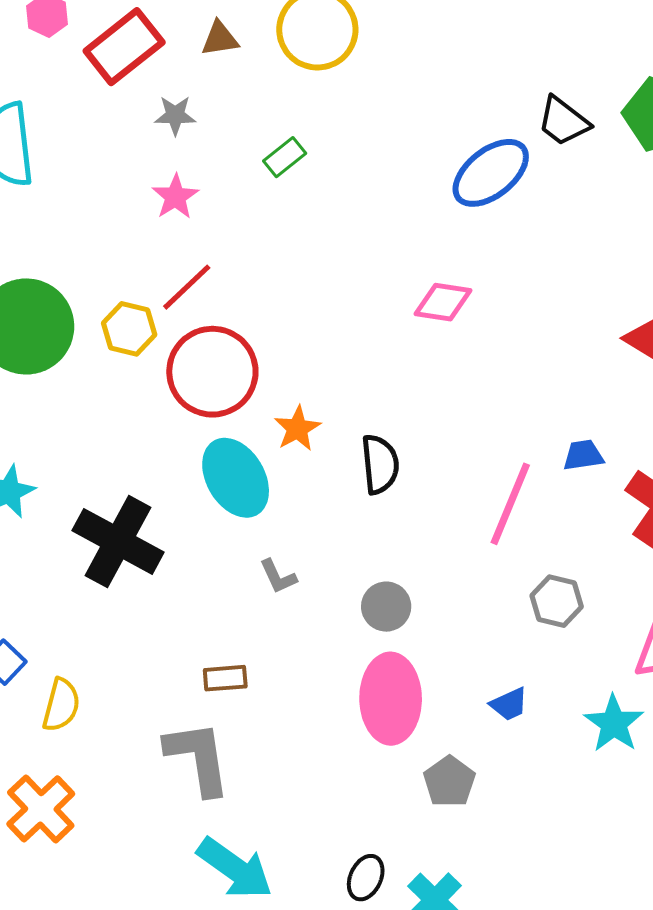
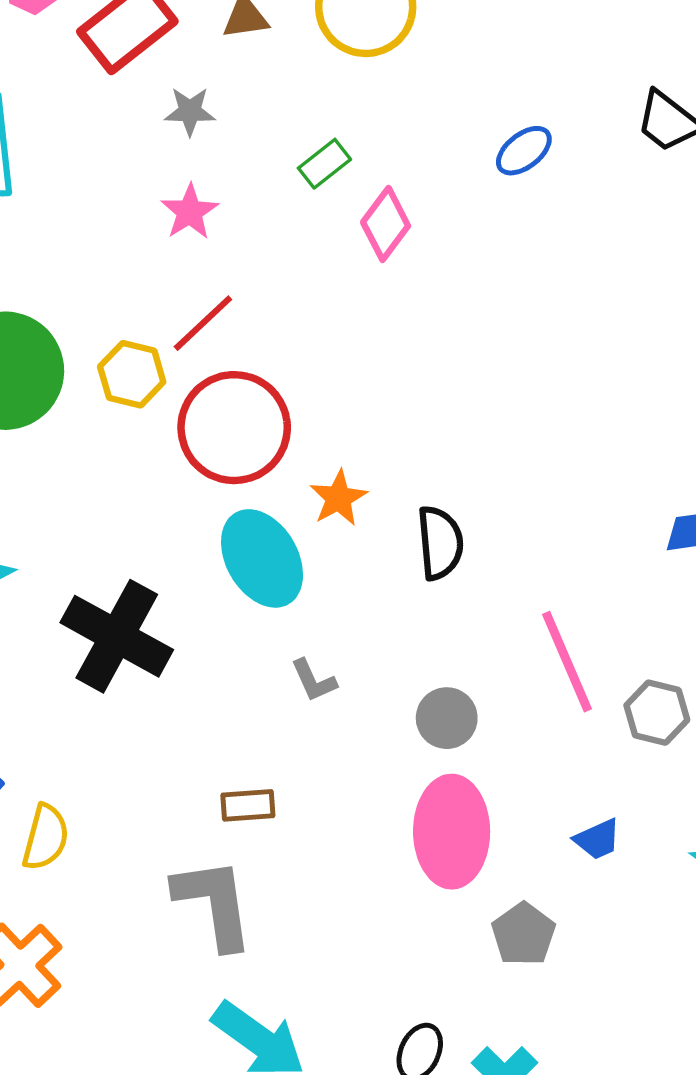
blue ellipse: (491, 173) -> (524, 151), moved, size x0.6
pink diamond: (443, 302) -> (386, 224), moved, turned -62
pink line: (510, 504) -> (567, 662), moved, turned -46

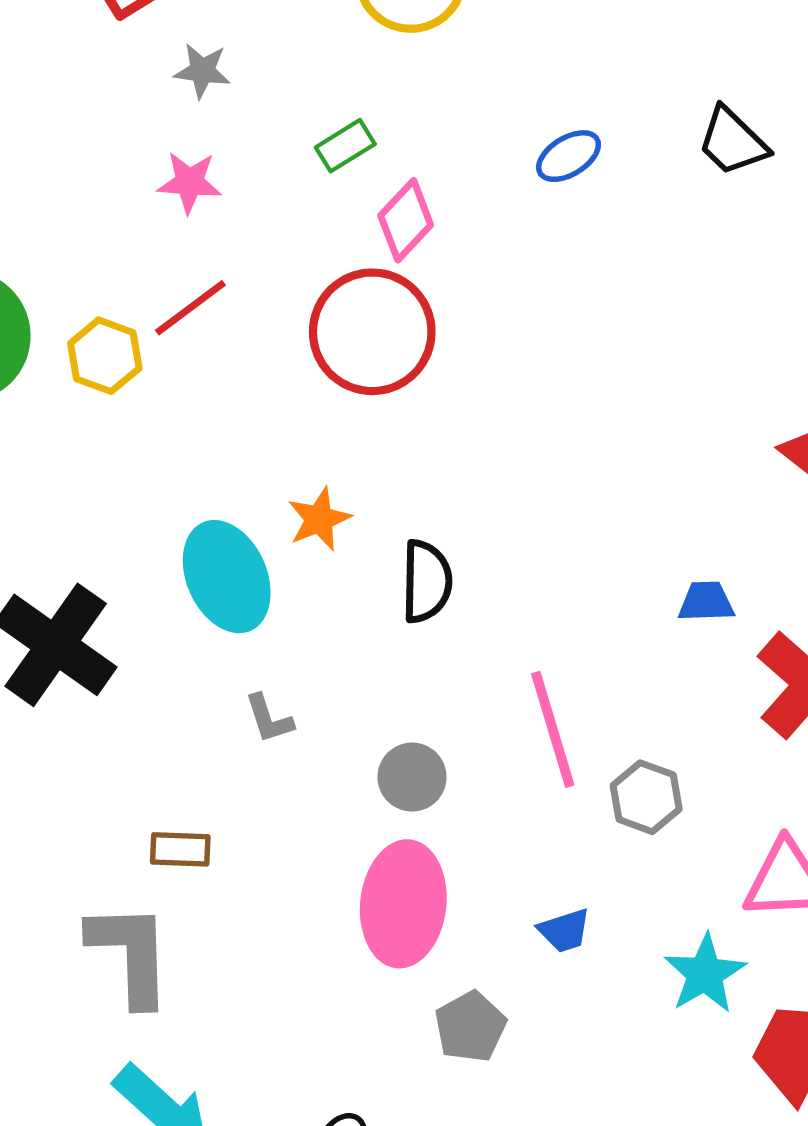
pink star: (190, 212) -> (189, 182), turned 30
red circle: (234, 428) -> (372, 332), moved

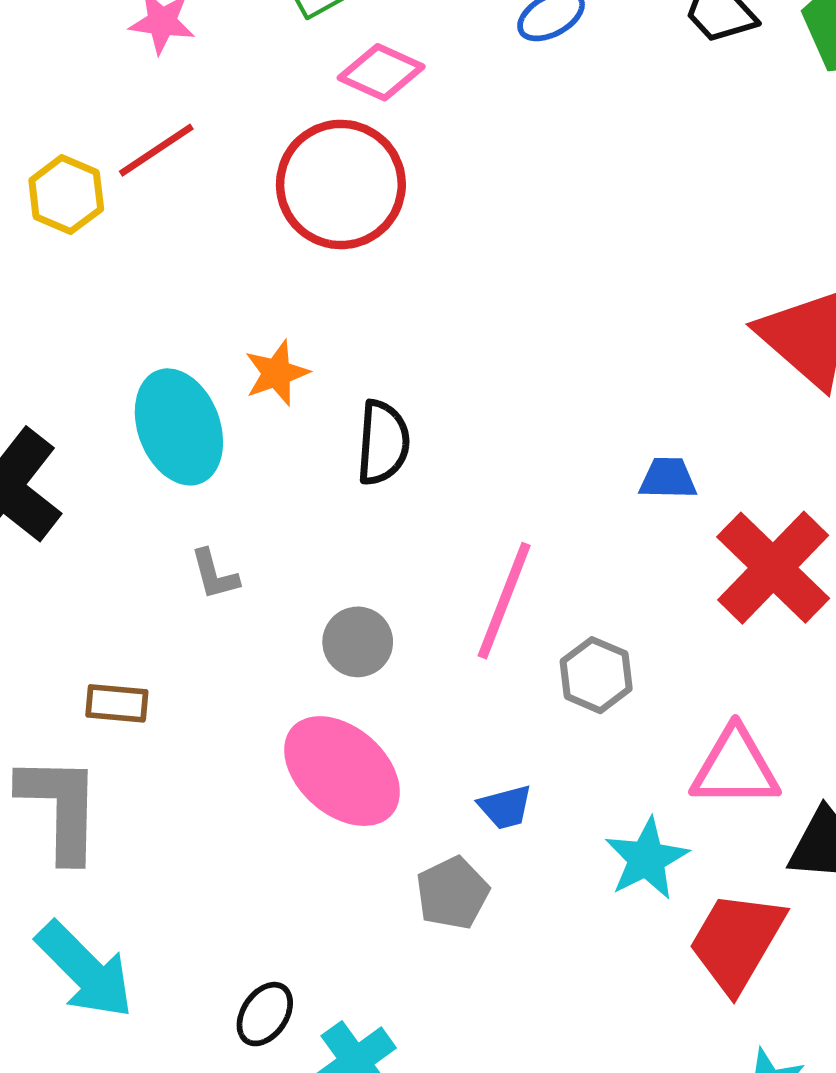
pink diamond: (406, 220) -> (381, 72), turned 68
pink line: (553, 729) -> (504, 601), turned 35
pink ellipse: (403, 904) -> (342, 771), turned -58
gray pentagon: (470, 1027) -> (452, 893), moved

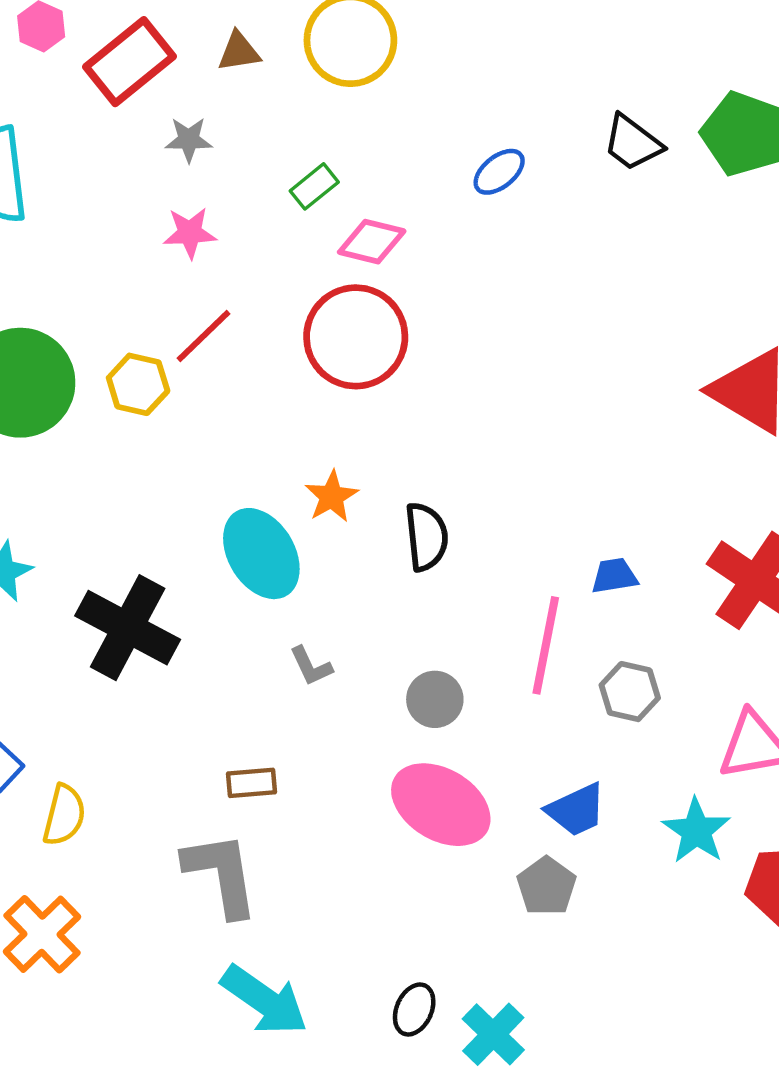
blue trapezoid: (668, 478) -> (614, 576), moved
blue trapezoid: (505, 807) -> (576, 810), size x1.4

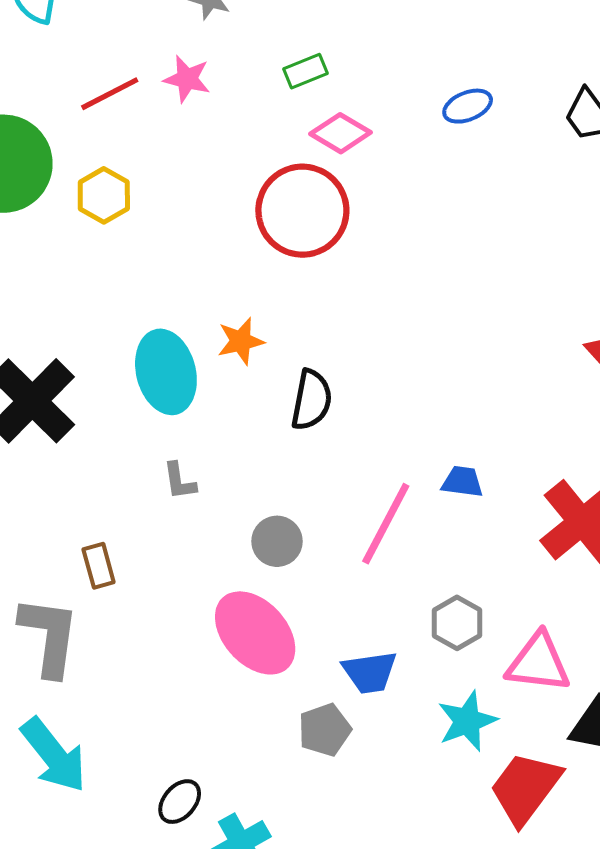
red line: (204, 336) -> (110, 94), moved
gray hexagon: (630, 692) -> (457, 623), moved
brown rectangle: (252, 783) -> (99, 566), turned 63

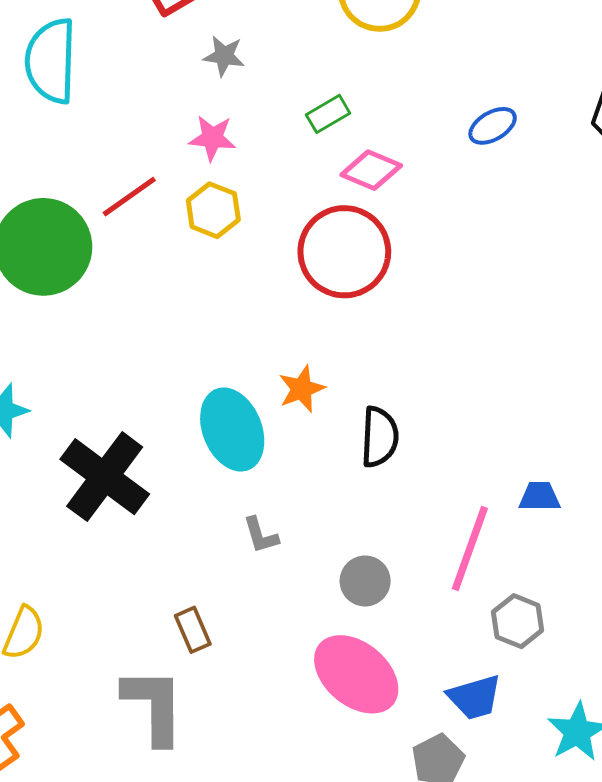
red line: (110, 94) -> (129, 197), moved
yellow hexagon: (104, 195) -> (213, 210), moved
gray hexagon: (457, 623) -> (518, 621), moved

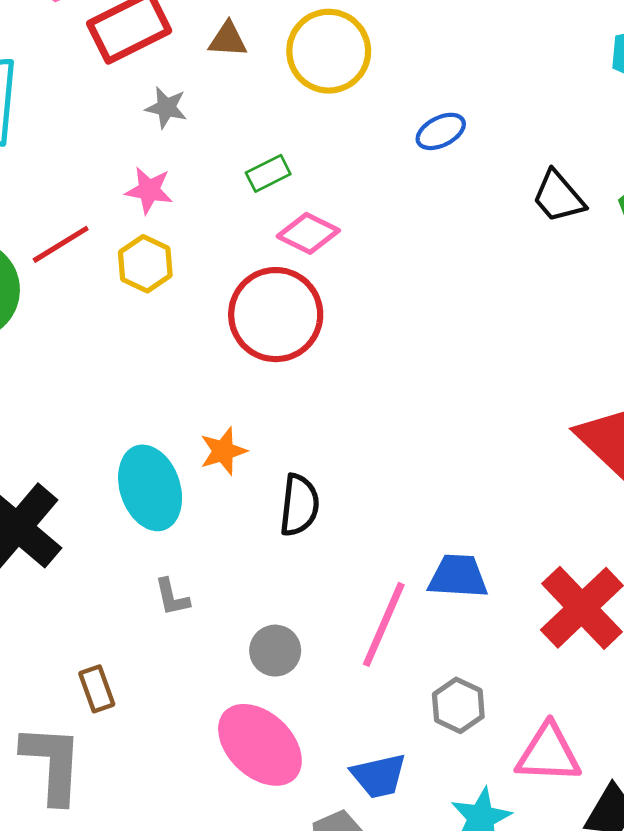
blue ellipse: (493, 126) -> (441, 131), moved
blue trapezoid: (540, 497) -> (458, 576), size x1.4
gray hexagon: (518, 621) -> (458, 705), moved

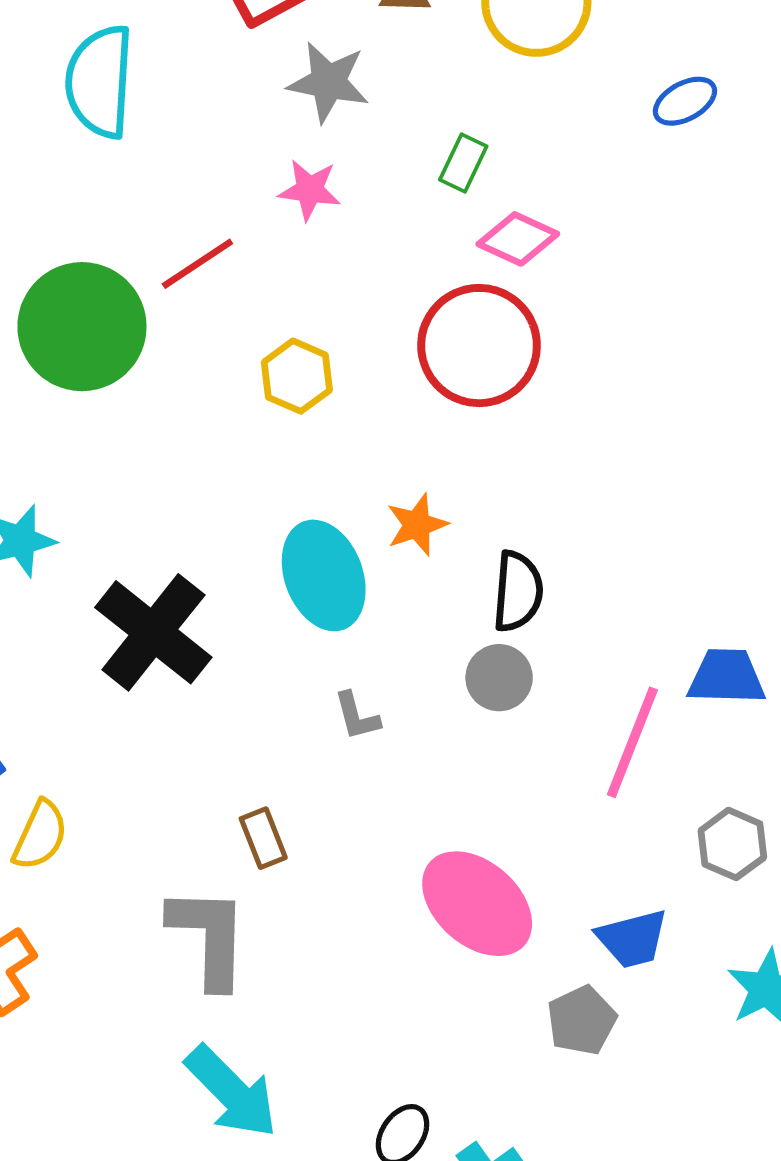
gray star: (166, 108) -> (328, 82), size x1.5
green rectangle: (268, 173) -> (463, 163), turned -36
yellow hexagon: (145, 264) -> (297, 376), moved
gray circle: (275, 651) -> (499, 678), moved

